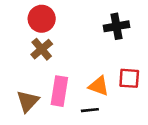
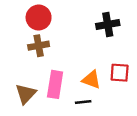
brown cross: (42, 49) -> (39, 46), turned 30

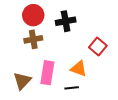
black cross: (108, 25) -> (66, 21), moved
red square: (120, 73) -> (98, 46), moved, turned 36

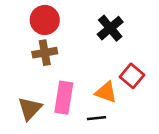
black cross: (66, 21) -> (110, 28), moved, turned -30
red square: (98, 46) -> (132, 76), moved

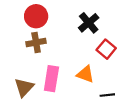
red square: (132, 76) -> (106, 49), moved
black line: (97, 118) -> (107, 95), moved

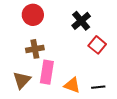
brown cross: (36, 43) -> (35, 49), moved
orange triangle: (85, 74) -> (72, 85), moved

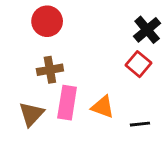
black cross: (81, 21) -> (147, 30), moved
orange triangle: (72, 85) -> (103, 107), moved

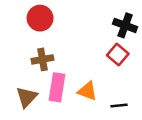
black cross: (147, 30) -> (125, 25), turned -30

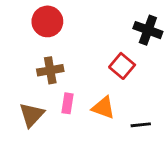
red square: (118, 55) -> (122, 66), moved
pink rectangle: (57, 87) -> (67, 103), size x0.6

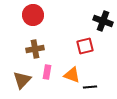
red square: (122, 66) -> (85, 46), turned 36
black line: (141, 125) -> (90, 87), moved

